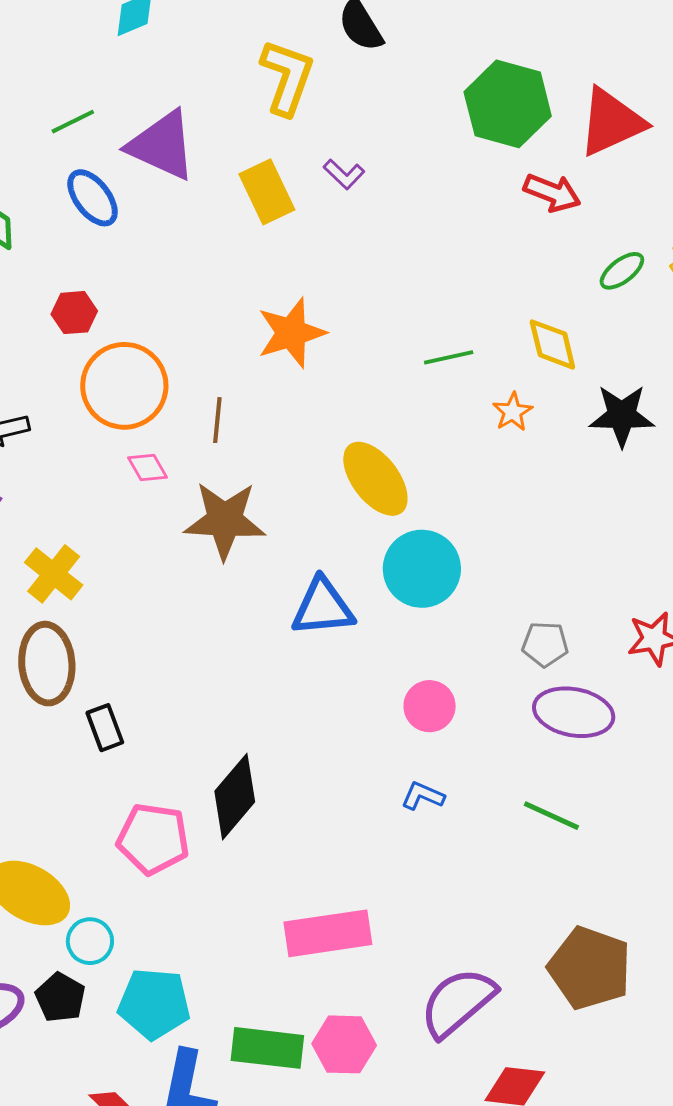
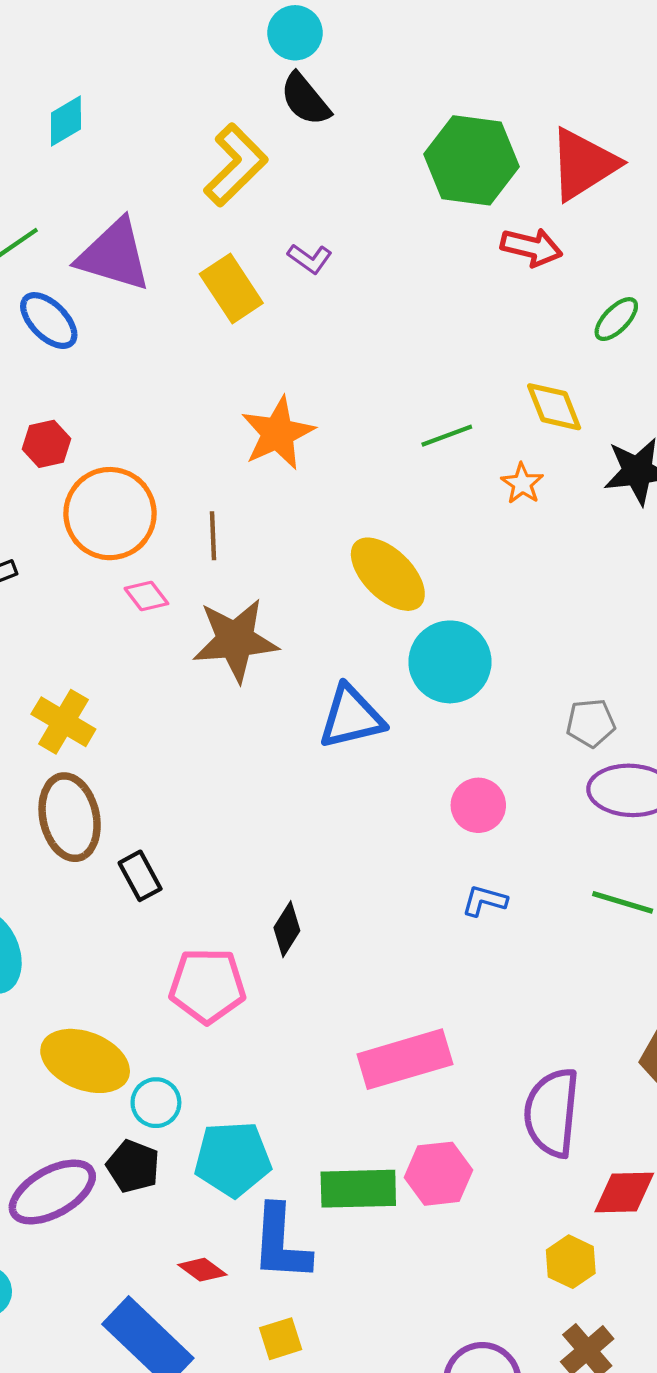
yellow L-shape: (287, 77) -> (236, 165), turned 34
black diamond: (235, 797) -> (287, 929), size x0.6
purple semicircle: (458, 1002) -> (552, 1113), turned -36

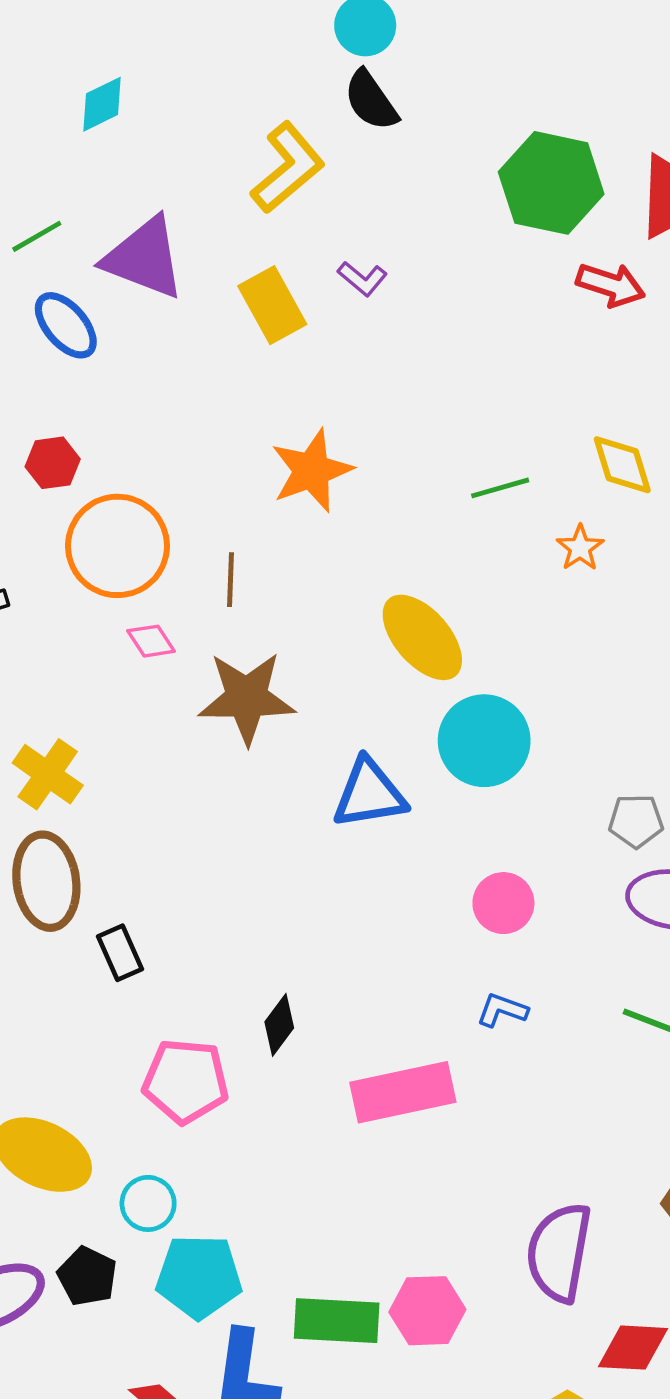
pink rectangle: (405, 1059) -> (403, 1092), moved
cyan circle: (156, 1103) -> (148, 1203), moved

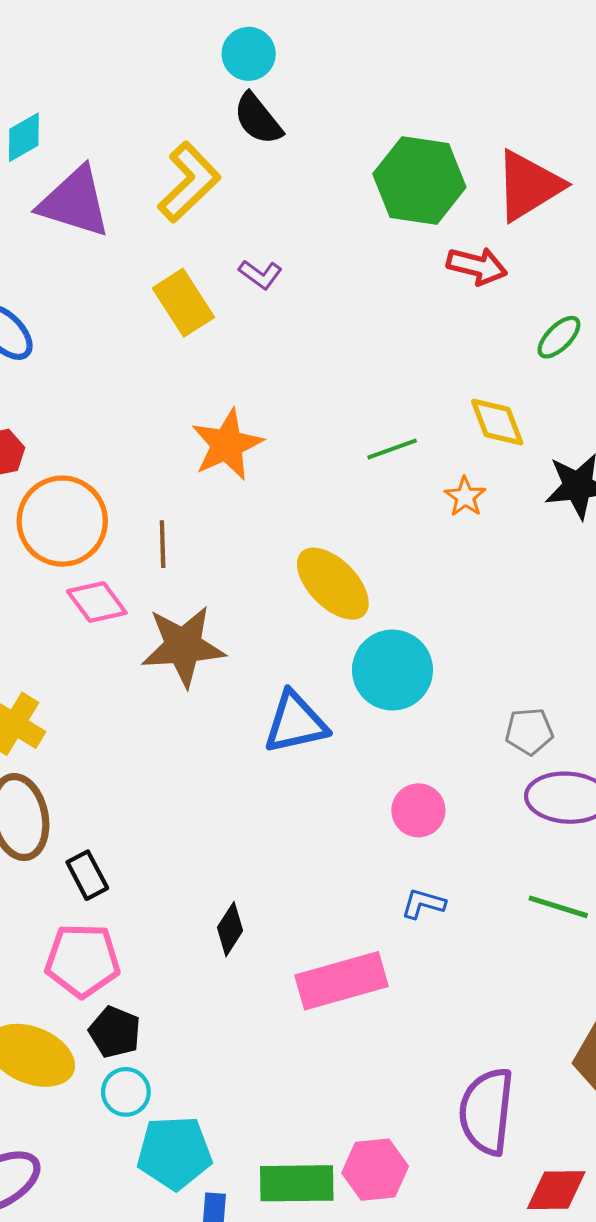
purple triangle: (144, 258) -> (75, 202), moved
pink diamond: (151, 641) -> (97, 602), size x1.4
pink pentagon: (186, 1081) -> (83, 960), moved
black pentagon: (87, 1276) -> (115, 1032), moved

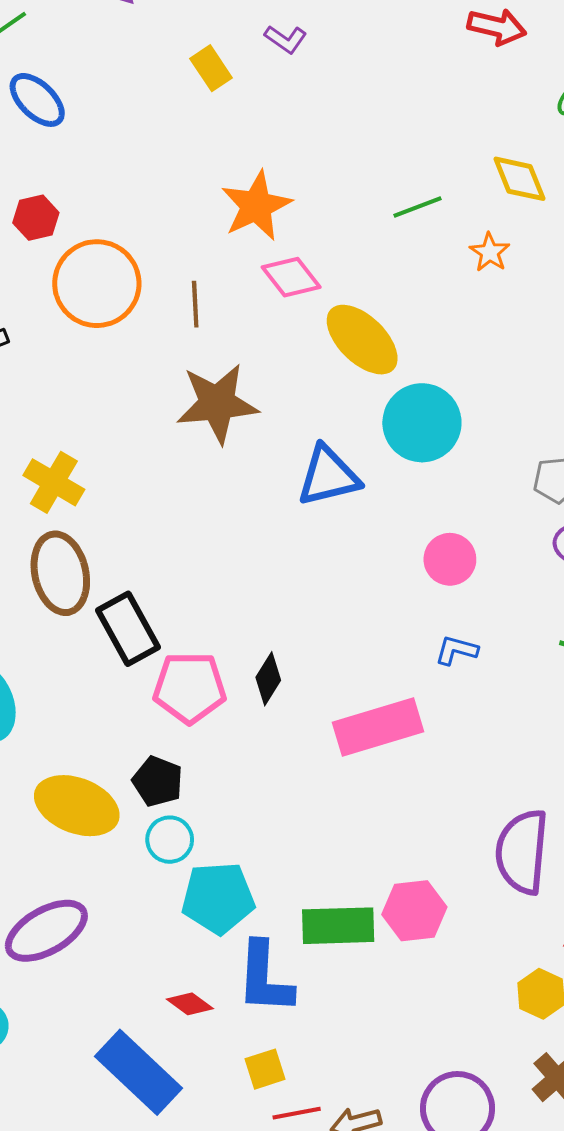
yellow rectangle: (183, 303) -> (211, 68), size x0.7
pink diamond: (97, 602) -> (291, 277), moved
black rectangle: (87, 875) -> (128, 629), size x1.5
pink pentagon: (83, 960) -> (190, 688), moved

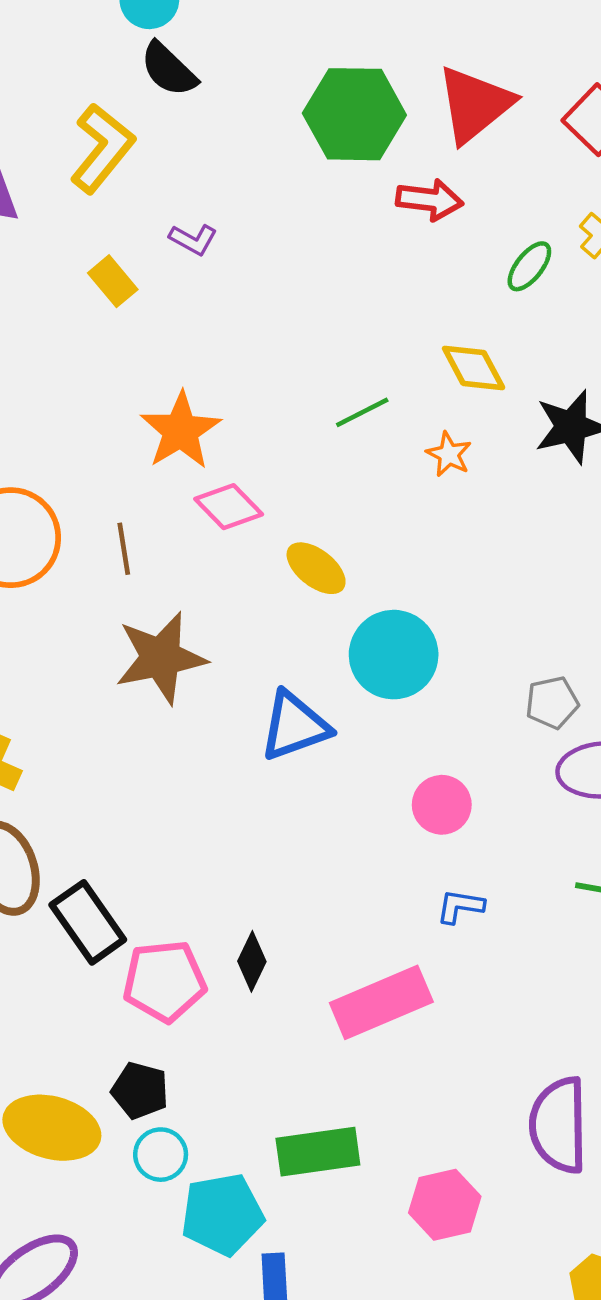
yellow ellipse: (362, 340) -> (316, 568), size x0.7
green rectangle: (338, 926) -> (318, 1152), moved

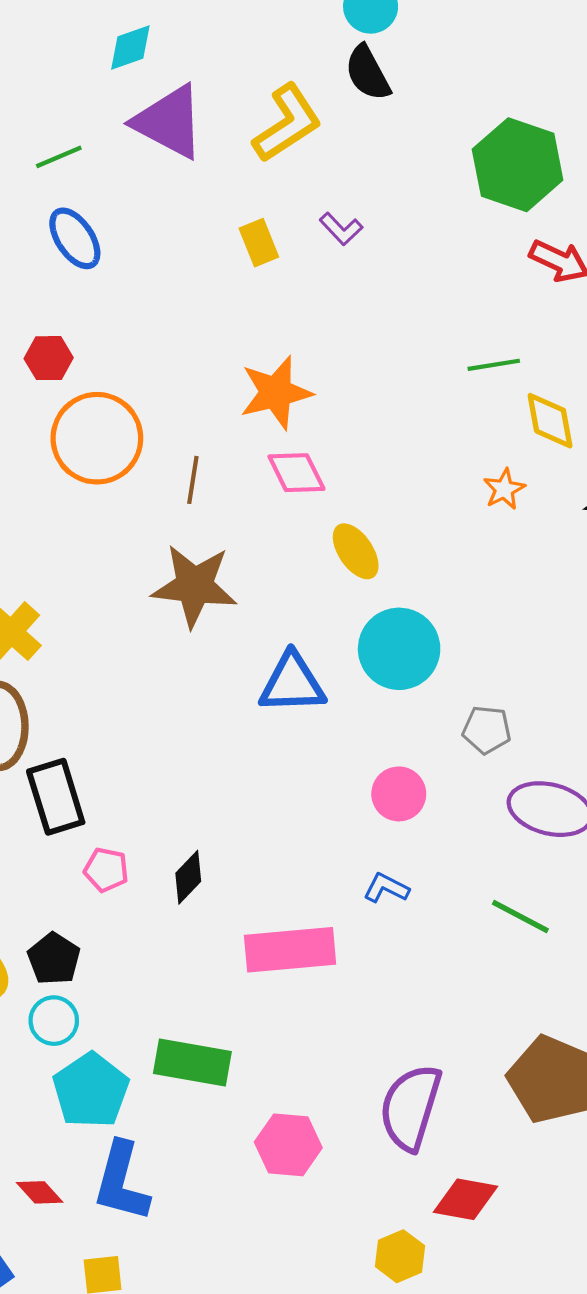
green line: (362, 412) -> (494, 365), moved
gray pentagon: (552, 703) -> (487, 730), moved
pink pentagon: (164, 981) -> (106, 870), size x0.6
cyan pentagon: (222, 1214) -> (91, 1090), turned 30

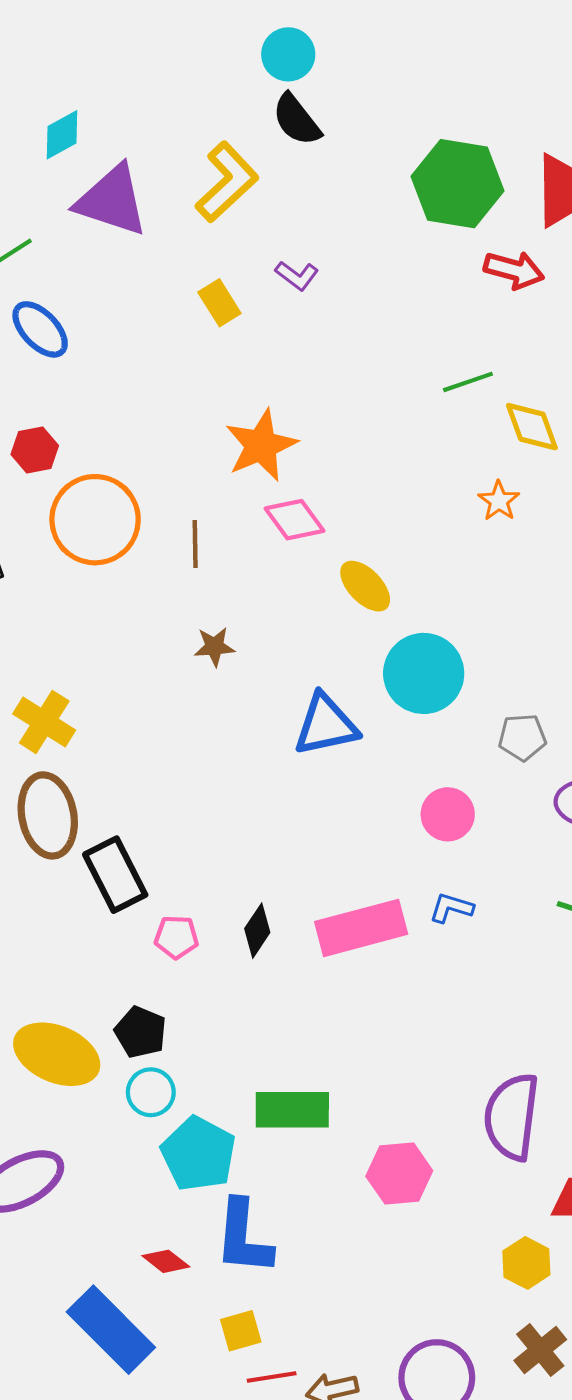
brown star: (194, 586) -> (214, 647), size x0.5
pink rectangle: (290, 950) -> (361, 928), moved

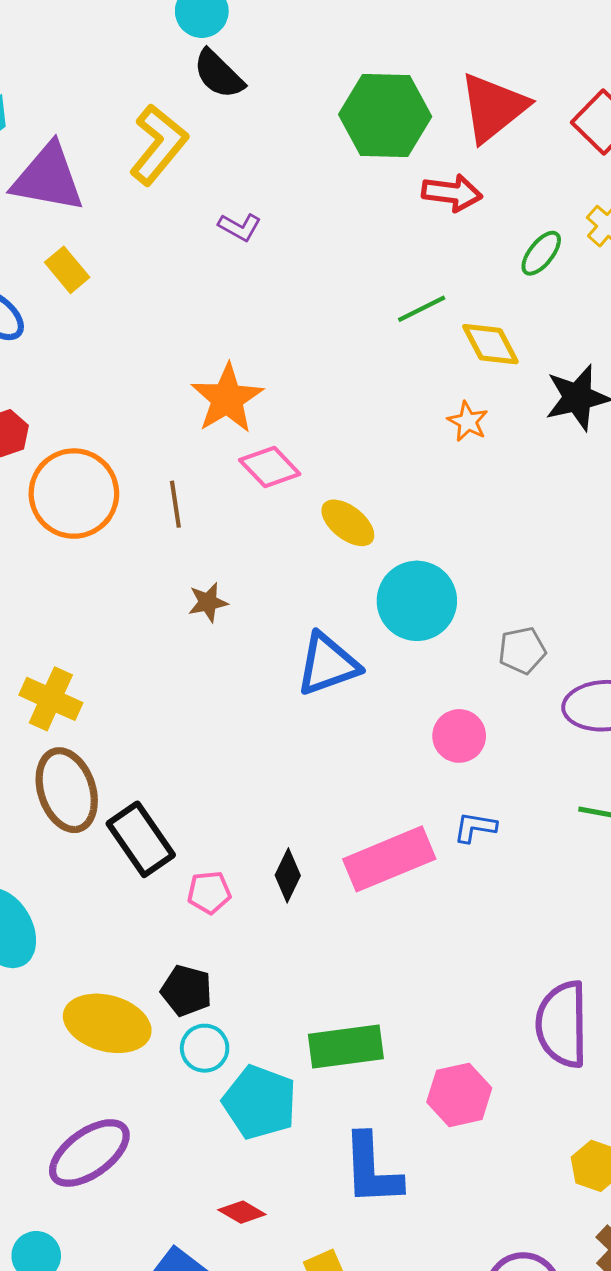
yellow rectangle: (219, 303) -> (67, 270), moved
blue L-shape: (243, 1237) -> (372, 1170), moved

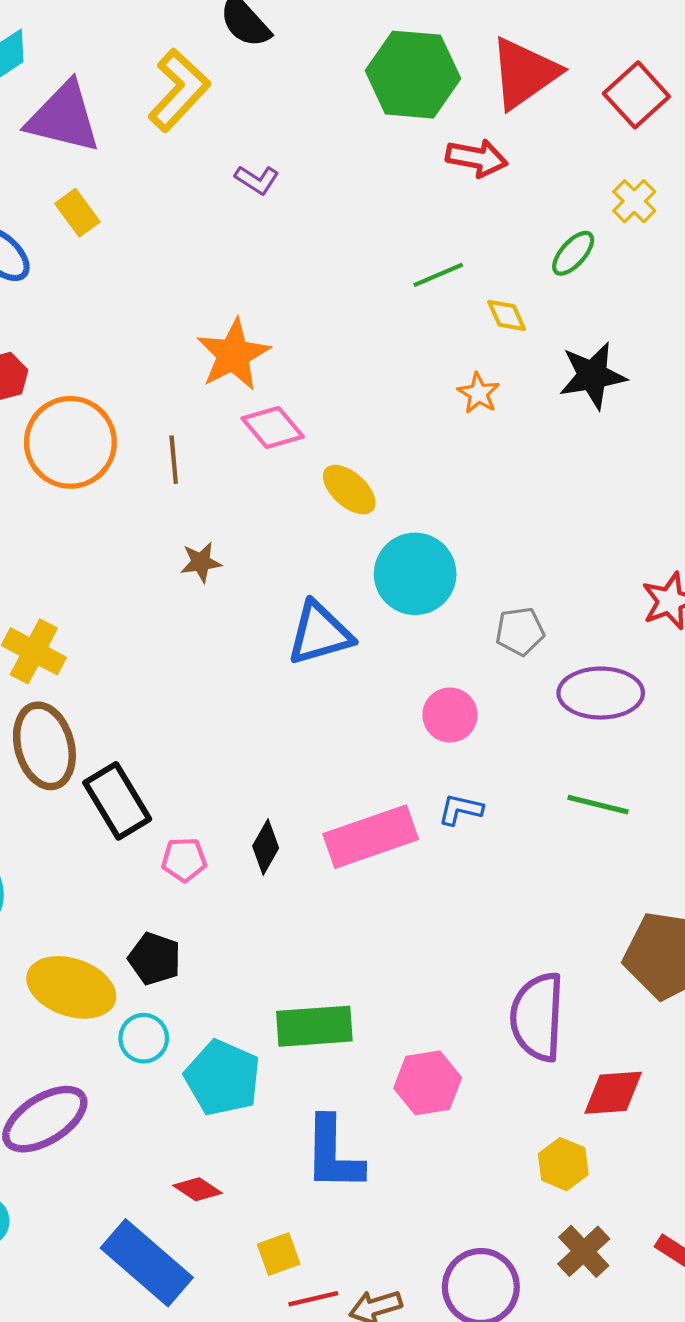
green ellipse: (541, 253) -> (573, 253), moved
yellow diamond: (490, 344) -> (507, 315), size x0.7
cyan circle: (205, 1048) -> (144, 1038), moved

